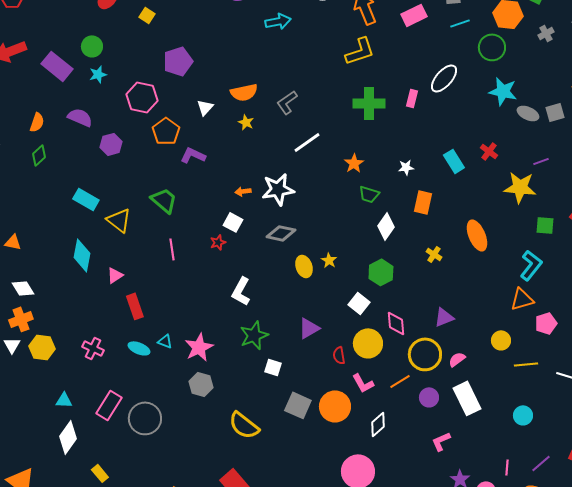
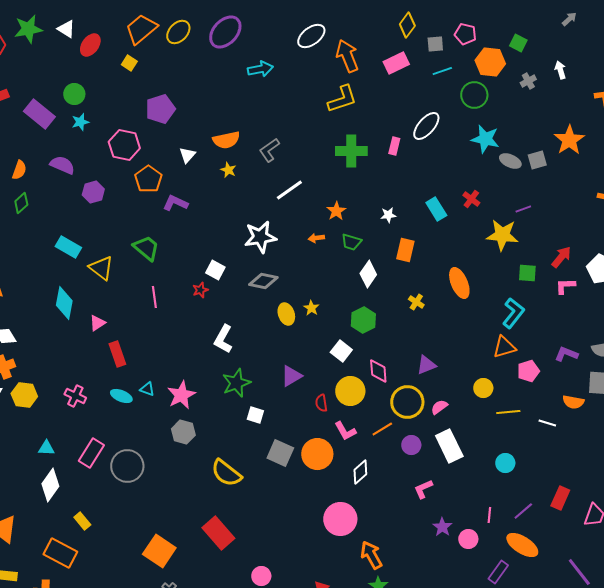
orange arrow: (243, 191) -> (316, 238), moved

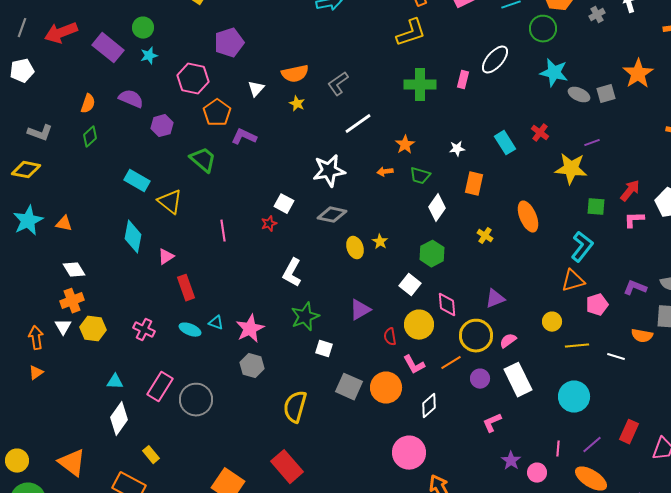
green trapezoid: (146, 248) -> (203, 160), moved
cyan circle: (505, 463) -> (574, 397), size x1.6
yellow semicircle: (226, 473) -> (295, 407), turned 68

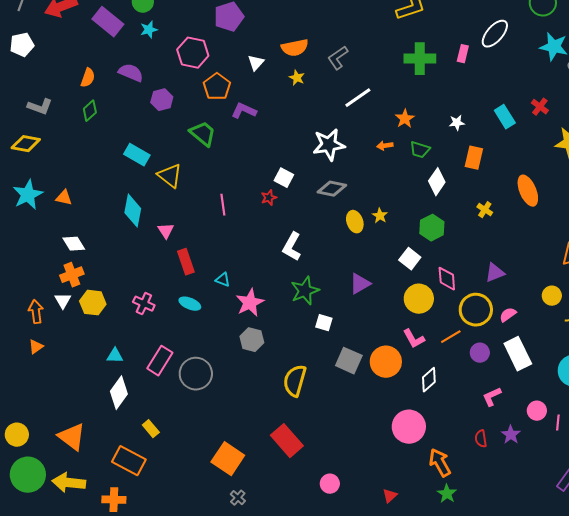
pink triangle: (166, 257) -> (166, 231), turned -30
cyan triangle: (216, 323) -> (223, 280), moved
red semicircle: (390, 337) -> (481, 439), moved
pink circle: (537, 473) -> (537, 411), moved

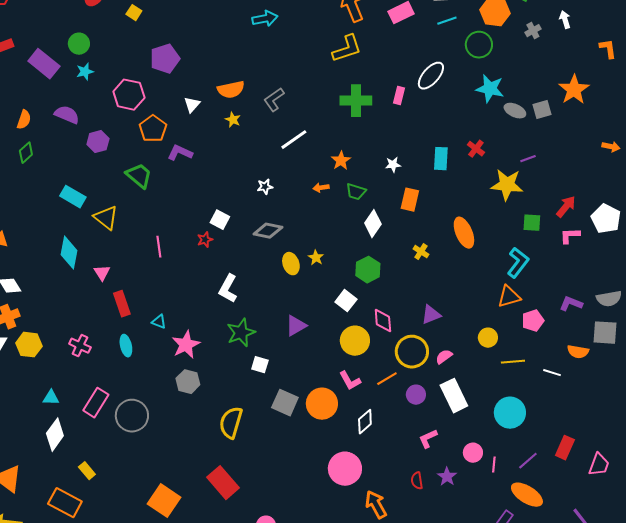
cyan rectangle: (505, 117) -> (441, 159), turned 35
white star: (329, 145) -> (265, 187), size x0.5
cyan ellipse: (190, 304) -> (126, 346), turned 55

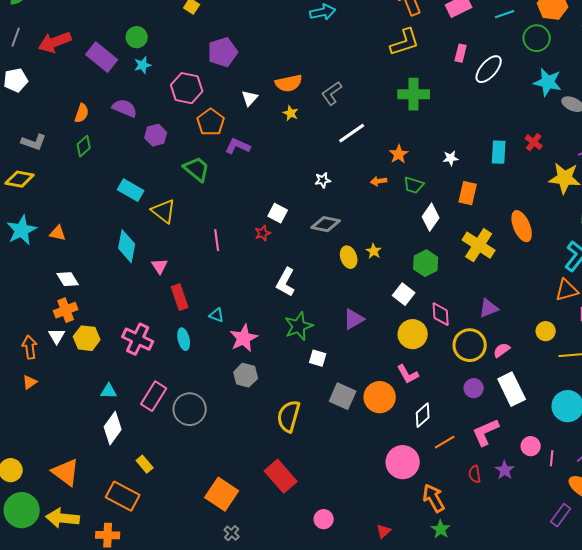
pink rectangle: (399, 96) -> (461, 53), moved
yellow cross: (421, 252) -> (479, 245), size x2.0
pink cross: (80, 346) -> (138, 339), size x1.4
orange line: (387, 379) -> (445, 442), moved
pink L-shape: (428, 439) -> (486, 432), size x1.4

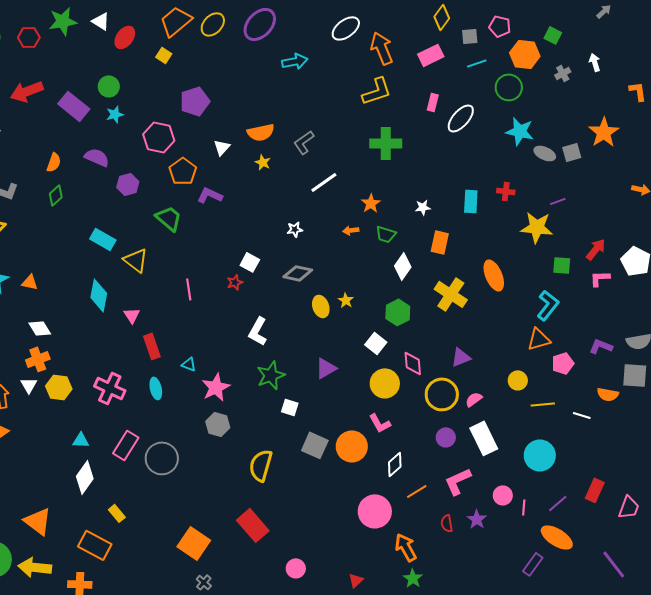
red cross: (534, 142) -> (506, 191), turned -30

